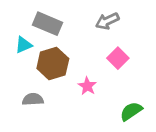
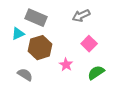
gray semicircle: (33, 99) -> (25, 75), turned 35
green semicircle: (131, 111) -> (96, 73), moved

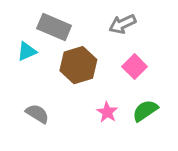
brown hexagon: (40, 48) -> (78, 65), moved
pink star: (66, 65) -> (107, 112), moved

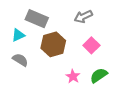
gray semicircle: (37, 114) -> (20, 60), moved

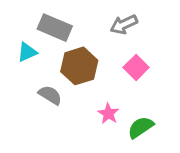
gray semicircle: (20, 60) -> (50, 95), moved
green semicircle: (99, 75) -> (141, 127), moved

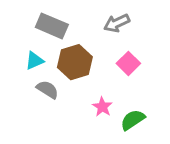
cyan triangle: (27, 52) -> (34, 61), moved

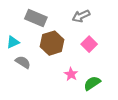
cyan triangle: (34, 61) -> (13, 42), moved
gray semicircle: (47, 89) -> (23, 62), moved

